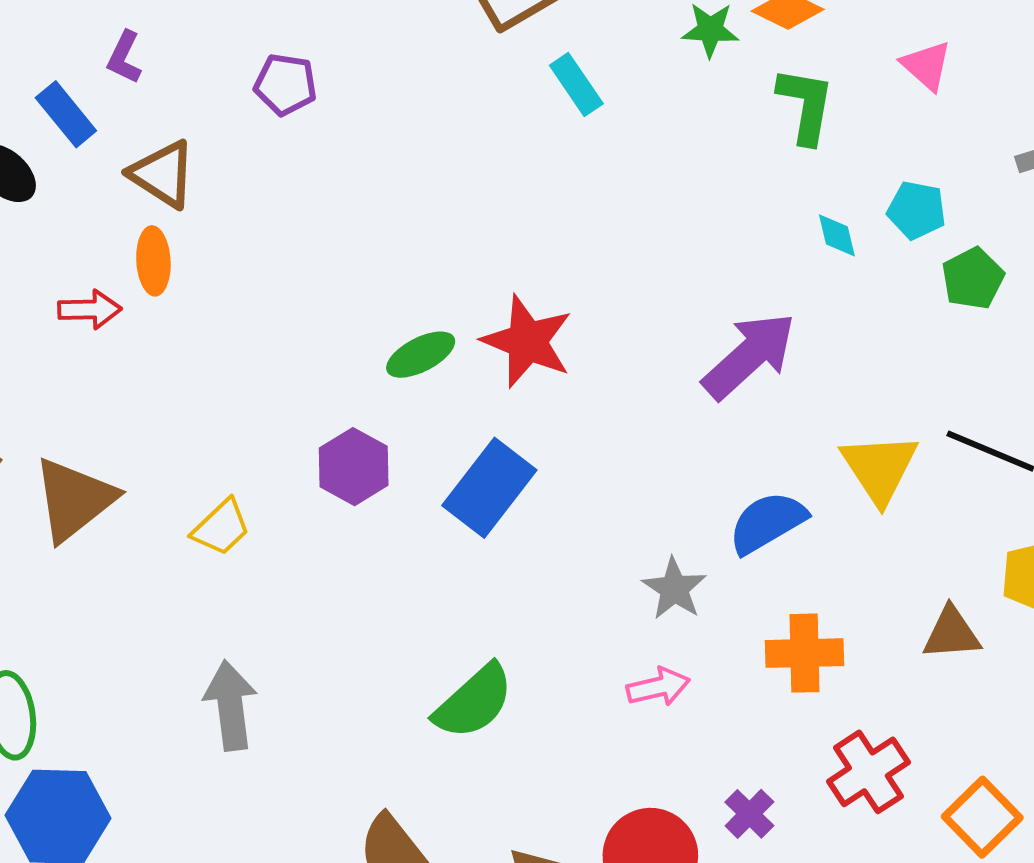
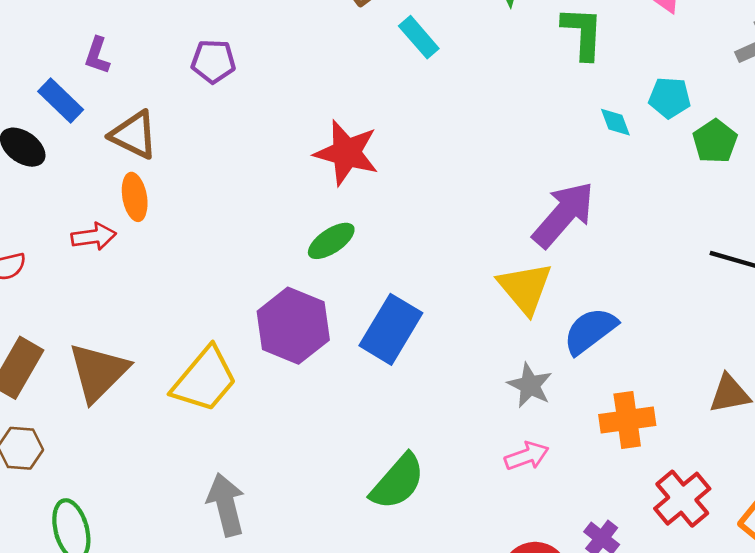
red star: (527, 341) -> (347, 153), moved
purple hexagon: (354, 467) -> (293, 326), size x1.4
yellow triangle: (879, 468) -> (525, 288), moved
yellow trapezoid: (221, 527) -> (205, 380), size x1.6

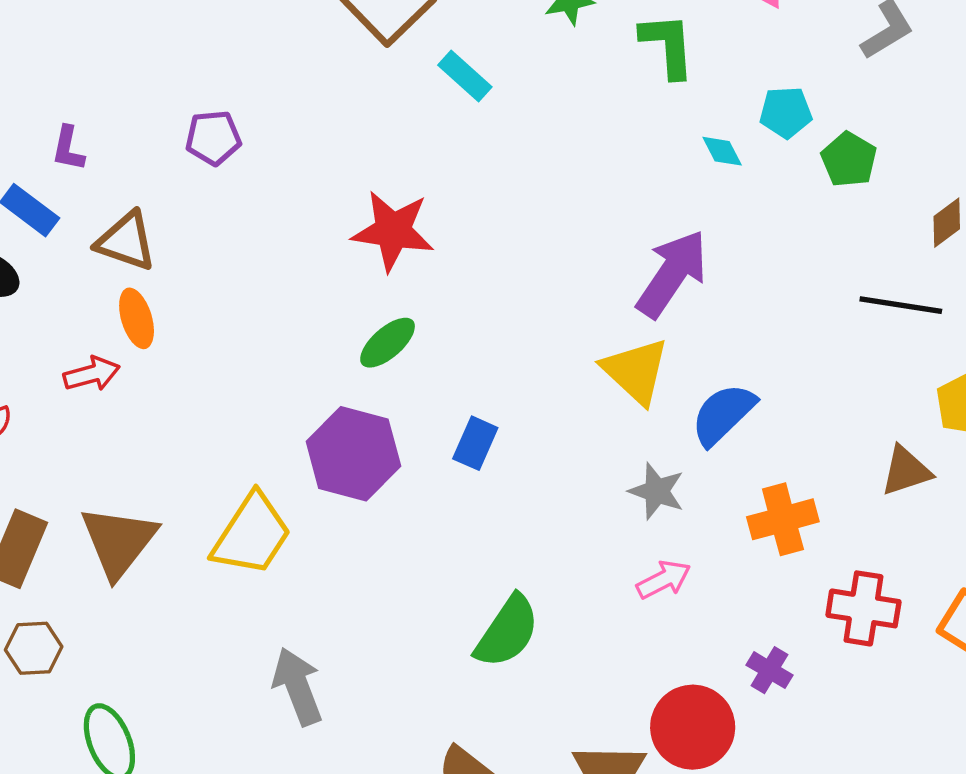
blue rectangle: (391, 329) -> (475, 443), size x0.6
red cross: (682, 499) -> (863, 608), turned -34

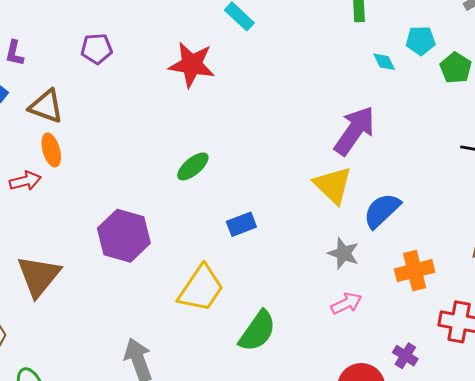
red star: (393, 231) -> (192, 65), moved
blue rectangle: (475, 443) -> (241, 224), turned 44
purple hexagon: (353, 454) -> (124, 236), moved
yellow trapezoid: (252, 535) -> (201, 288), moved

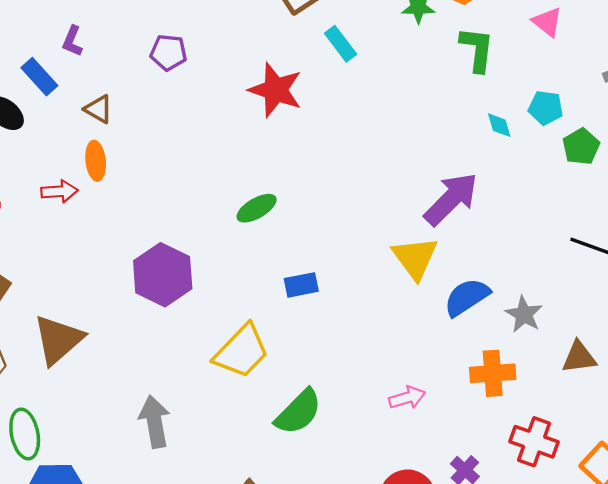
brown triangle: (46, 106) -> (98, 109), size x0.7
gray star: (343, 253) -> (524, 314), moved
brown triangle: (39, 276) -> (58, 340), moved

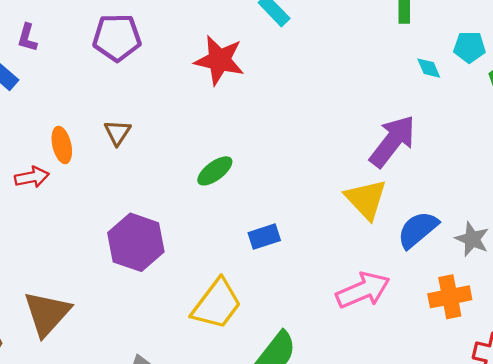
purple pentagon: (168, 52) -> (117, 37), size x1.4
brown triangle: (98, 109) -> (118, 132), moved, turned 40
pink arrow: (407, 398) -> (363, 290), moved, size x1.6

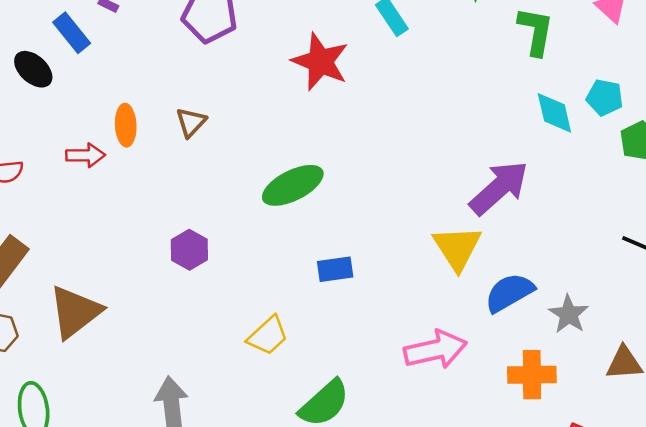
cyan diamond: (429, 68) -> (554, 113), size x1.5
green ellipse: (215, 171) -> (293, 185), size x1.4
purple hexagon: (136, 242) -> (189, 250), size x0.6
yellow trapezoid: (217, 304) -> (268, 336), size x0.7

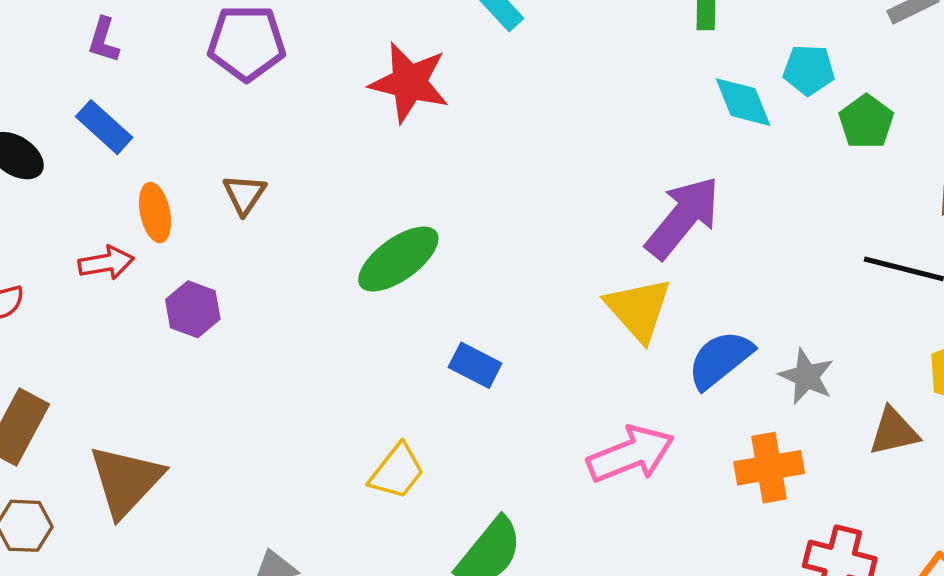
blue rectangle: (72, 33) -> (104, 127), moved
purple hexagon: (189, 250) -> (193, 309), moved
blue rectangle: (335, 269) -> (475, 365), turned 44

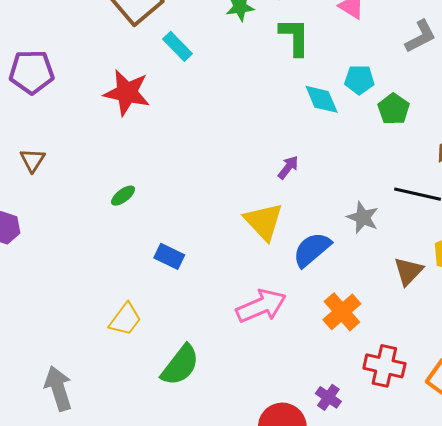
purple arrow: (683, 217) -> (288, 167), size x0.5
green ellipse: (398, 259) -> (123, 196), size x0.5
gray star: (807, 376) -> (363, 217), moved
brown triangle: (894, 432) -> (408, 271), moved, turned -32
orange cross: (769, 468) -> (342, 312), turned -30

